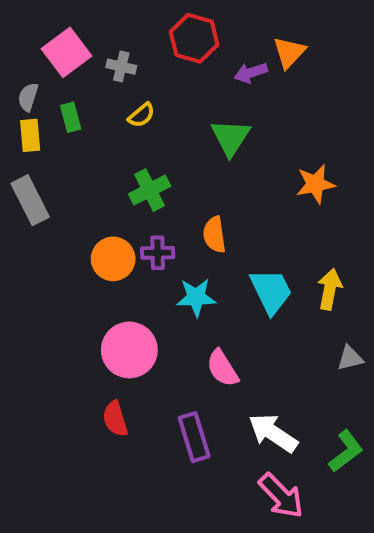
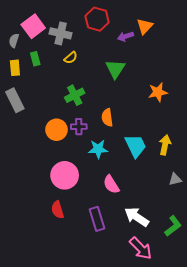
gray cross: (121, 67) -> (61, 33), size x1.5
gray semicircle: (28, 97) -> (14, 40), moved

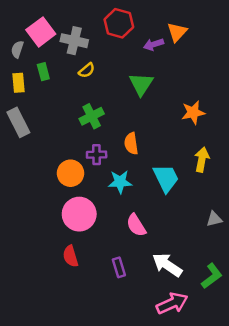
orange circle: (56, 130) -> (71, 173), moved
yellow arrow: (165, 145) -> (202, 160), moved
purple rectangle: (97, 219) -> (119, 267), size x0.7
pink arrow: (141, 248) -> (172, 303), turned -70

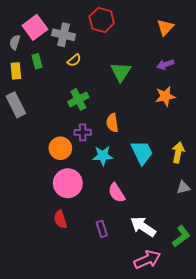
orange triangle: (177, 32) -> (165, 27), moved
purple arrow: (154, 44) -> (165, 64), moved
yellow arrow: (202, 160) -> (178, 152), moved

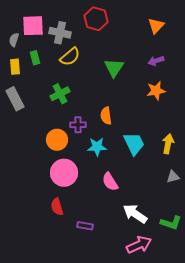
pink square: (35, 27) -> (33, 26), turned 35
yellow semicircle: (74, 60) -> (70, 57), size x1.5
green cross: (78, 99) -> (60, 94), moved
purple rectangle: (102, 229) -> (85, 226), moved, turned -63
green L-shape: (181, 236) -> (171, 223), turned 55

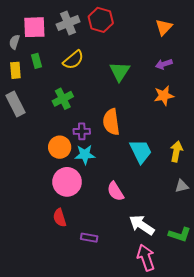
gray cross: (60, 33) -> (68, 23), moved, turned -35
orange semicircle: (106, 116) -> (111, 122), size x1.4
cyan star: (97, 147) -> (85, 155), moved
pink arrow: (139, 245) -> (146, 258), turned -85

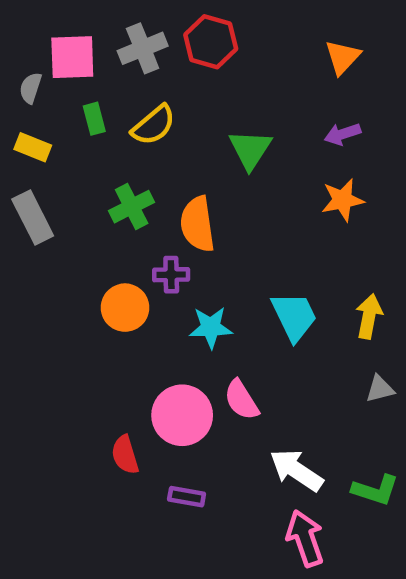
green rectangle: (37, 61) -> (94, 119), moved
yellow rectangle: (15, 70) -> (33, 147), turned -63
orange semicircle: (111, 122) -> (198, 224), moved
cyan star: (85, 155) -> (211, 327), moved
pink circle: (67, 182) -> (182, 415), moved

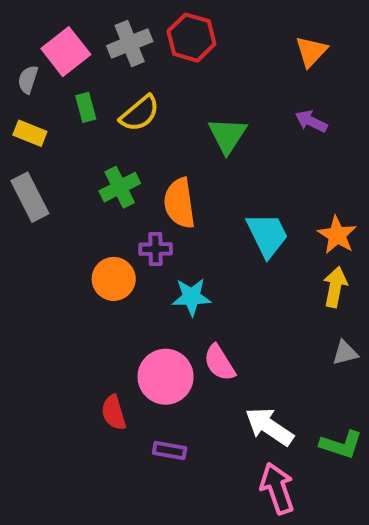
pink square: (72, 57) -> (66, 52), turned -36
purple arrow: (343, 134) -> (311, 121), turned 44
orange star: (343, 200) -> (337, 235), moved, turned -30
cyan trapezoid: (294, 316) -> (267, 235), moved

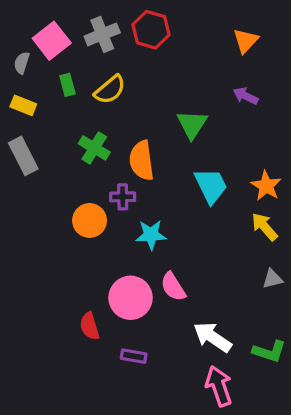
green triangle: (227, 135) -> (192, 124), moved
green cross: (120, 187) -> (94, 148), turned -32
yellow arrow: (335, 287) -> (265, 227), turned -52

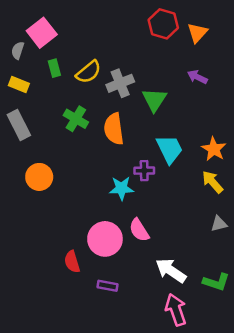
red hexagon: (151, 30) -> (163, 24), moved
gray cross: (102, 34) -> (120, 83), moved
purple cross: (123, 197) -> (144, 171), moved
orange circle: (90, 220) -> (39, 177), moved

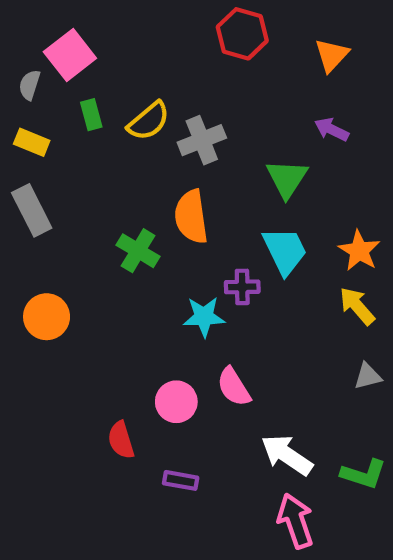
red hexagon: (163, 24) -> (242, 34), moved
green triangle: (154, 100) -> (287, 178), moved
green cross: (76, 119) -> (138, 251), moved
orange circle: (39, 177) -> (47, 317), moved
pink circle: (105, 239) -> (176, 402), size x0.7

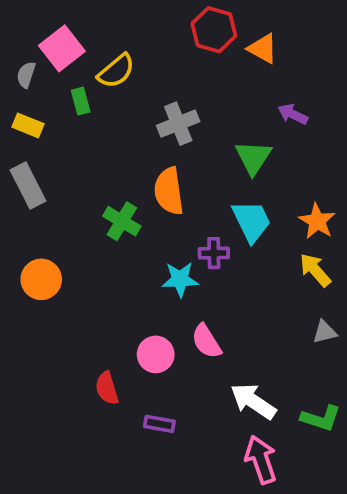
orange triangle: (332, 55) -> (263, 48), moved, turned -44
yellow semicircle: (149, 121) -> (116, 71), moved

